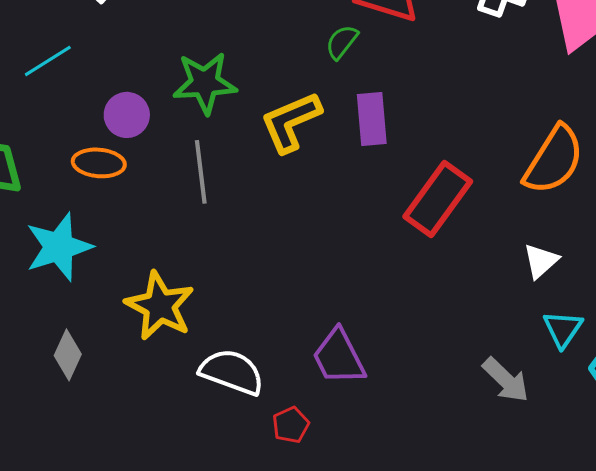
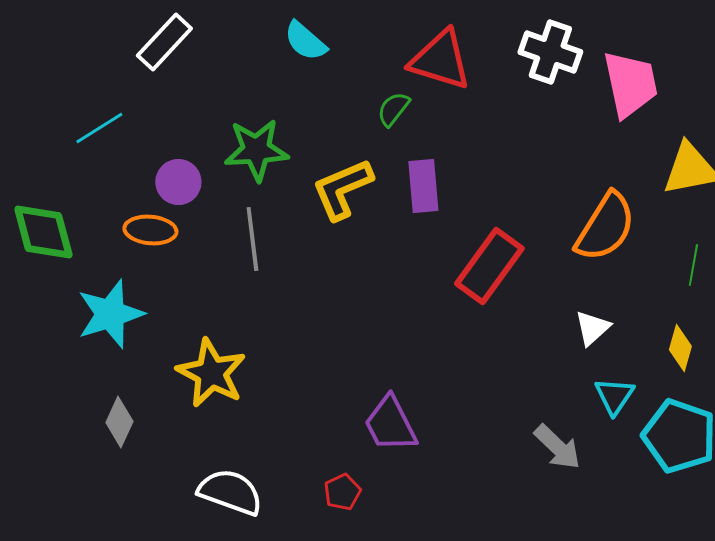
white semicircle: (232, 372) -> (230, 492), moved

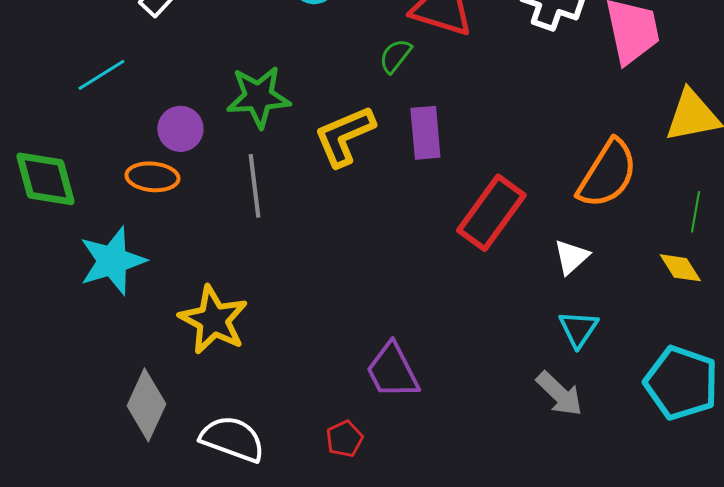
white triangle: (592, 328) -> (571, 257), moved
yellow diamond: (680, 348) -> (680, 268), moved, turned -48
cyan triangle: (614, 396) -> (578, 329), moved
gray diamond: (119, 422) -> (146, 405), moved, size x1.4

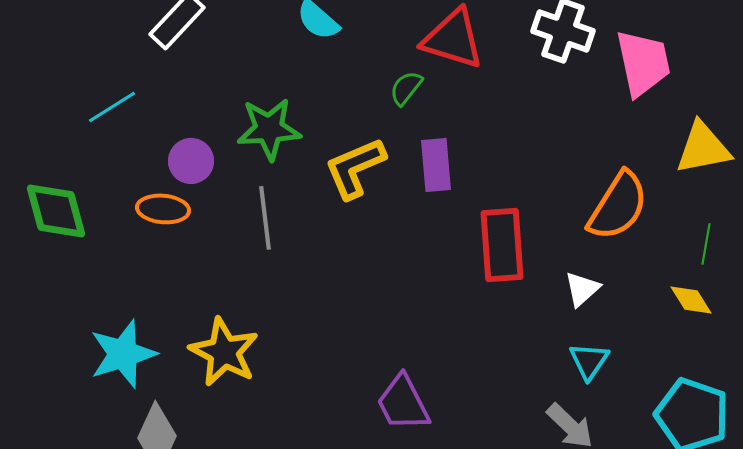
red rectangle: (491, 213) -> (502, 245), turned -40
cyan star: (112, 261) -> (123, 354), moved

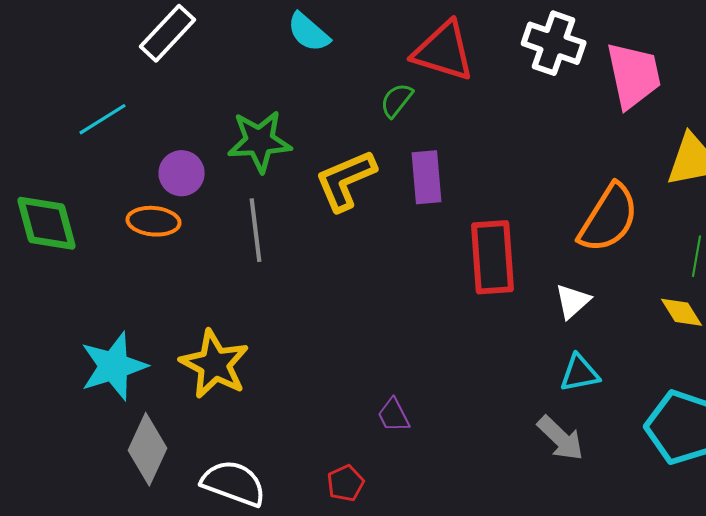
cyan triangle: (589, 361) -> (580, 373), turned 45
purple trapezoid: (403, 403) -> (394, 415), size x0.6

